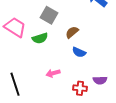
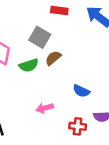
brown semicircle: (72, 32) -> (53, 58), moved
blue semicircle: (79, 52) -> (81, 91), moved

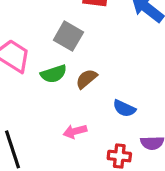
brown semicircle: (53, 58) -> (86, 79), moved

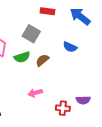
blue semicircle: (124, 108) -> (70, 47), moved

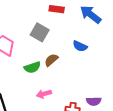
green semicircle: (22, 57) -> (32, 67), moved

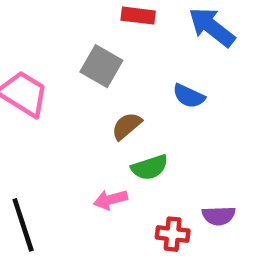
green semicircle: (32, 67) -> (150, 167), moved

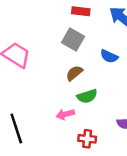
gray square: (101, 66) -> (73, 40), moved
red cross: (173, 234) -> (87, 139), moved

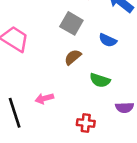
green semicircle: (87, 96) -> (100, 80), moved, turned 36
pink arrow: (65, 114) -> (44, 98), moved

